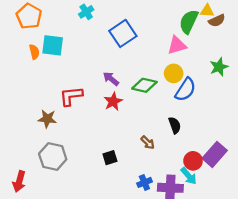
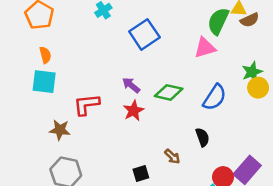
cyan square: (53, 45) -> (44, 82), moved
yellow circle: (174, 73) -> (258, 88), moved
black square: (110, 158) -> (141, 173), moved

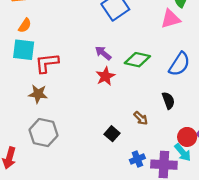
orange semicircle: (45, 55) -> (25, 25), turned 48
red L-shape: (86, 105) -> (47, 63), moved
black square: (141, 173) -> (112, 134), turned -32

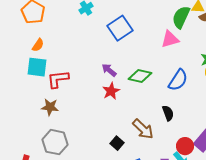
brown arrow: (141, 118) -> (143, 129), size x1.6

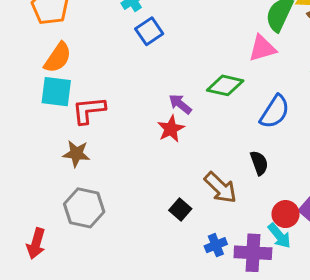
blue square: (120, 28) -> (149, 31), moved, size x0.7
orange semicircle: (38, 45) -> (58, 58), size x1.5
purple arrow: (109, 70) -> (180, 104), moved
green diamond: (140, 76) -> (225, 85), moved

